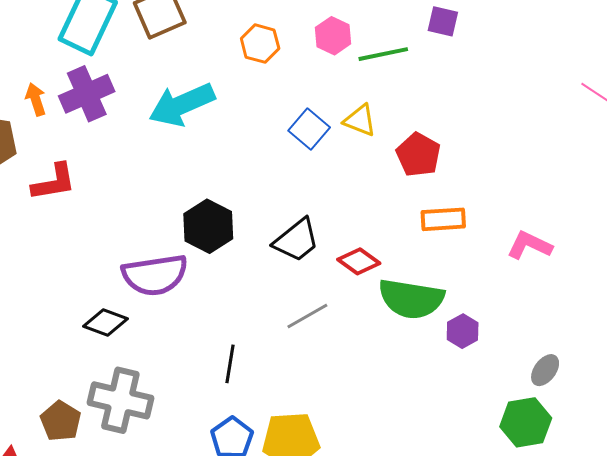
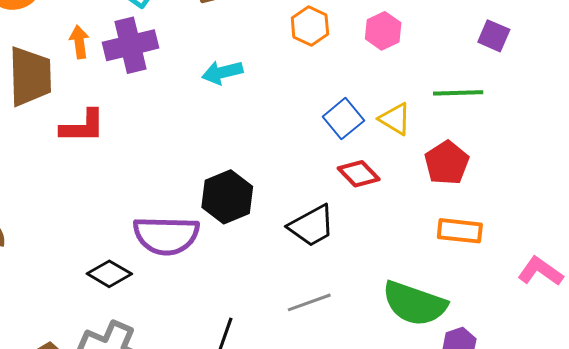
green line: (383, 54) -> (458, 93), moved
cyan arrow: (182, 105) -> (222, 72), size x0.6
red diamond: (359, 261) -> (359, 174), moved

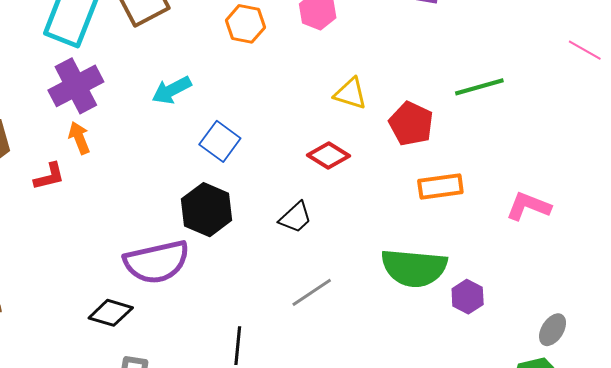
orange arrow: (79, 42) -> (79, 138), moved
green line: (458, 93) -> (479, 87), moved
blue square: (343, 119) -> (220, 141), moved
red L-shape: (83, 127) -> (49, 176), size x0.7
black trapezoid: (312, 226) -> (295, 217), size x0.7

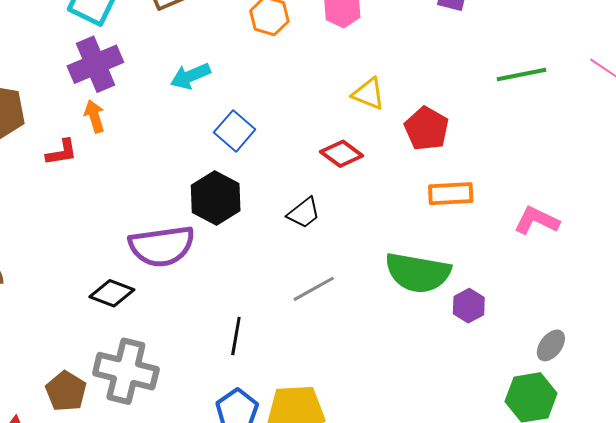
green line: (479, 87) -> (521, 74), moved

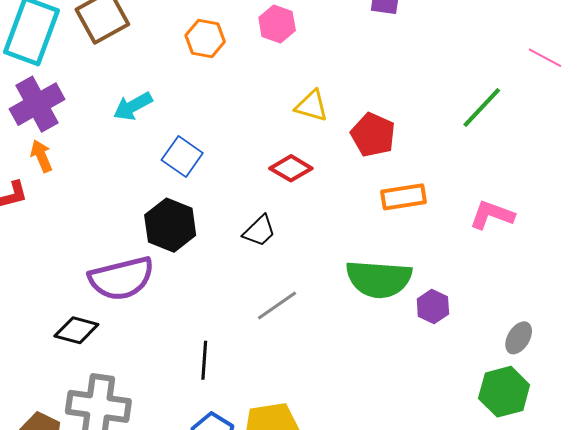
green line: (521, 74) -> (482, 107), moved, turned -30

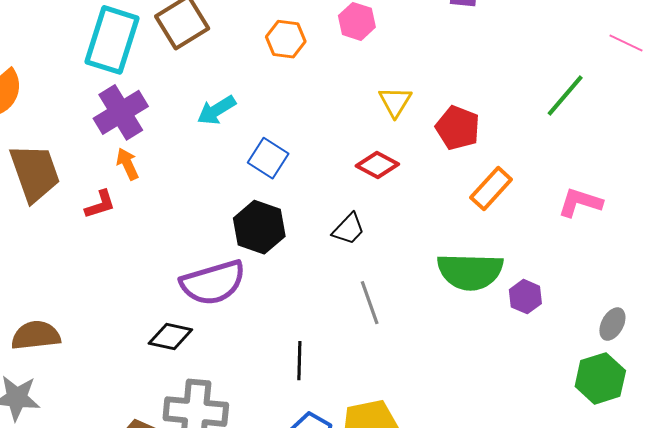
yellow triangle: (312, 106) -> (395, 102), turned 48
orange rectangle: (404, 197) -> (491, 188), turned -36
gray line: (277, 306) -> (370, 303), turned -72

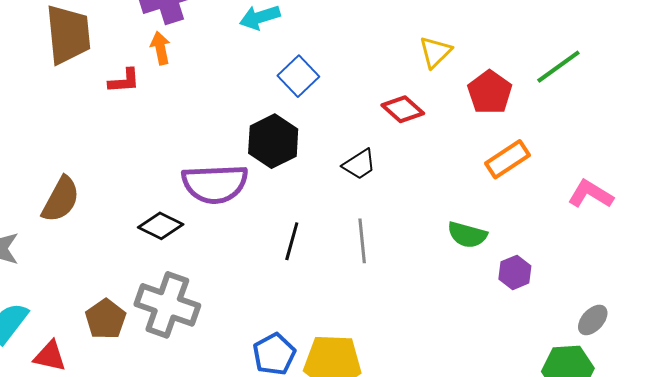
green line: (565, 96) -> (558, 67), moved
green semicircle: (470, 271) -> (467, 235), size x0.6
brown semicircle: (36, 335) -> (61, 199), moved, turned 111
black line: (299, 361) -> (292, 241), moved

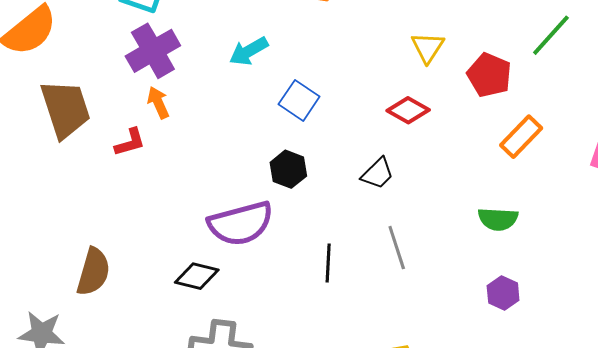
black hexagon: (273, 141) -> (288, 169), size x0.7
purple hexagon: (515, 272) -> (503, 293), moved

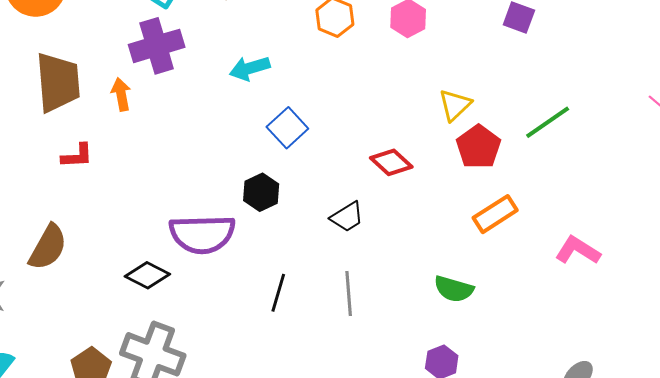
yellow triangle: (428, 47) -> (455, 105), moved
orange arrow: (158, 103) -> (121, 94), moved
red L-shape: (130, 142) -> (77, 156), moved

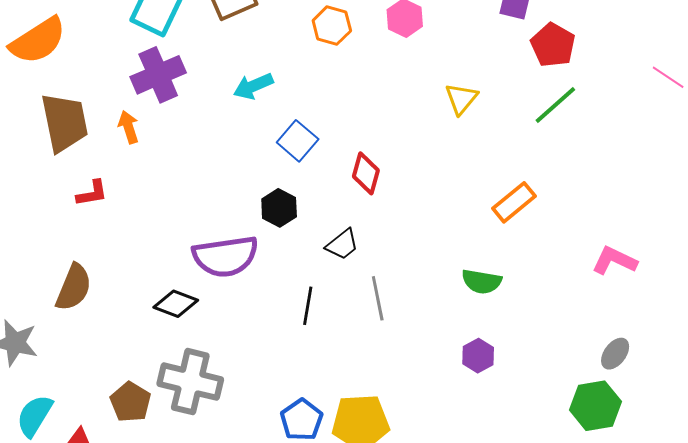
red pentagon: (478, 147) -> (553, 45), moved
red diamond: (391, 162) -> (366, 173), moved, turned 69
black trapezoid: (347, 217) -> (342, 245), moved
pink L-shape: (578, 250) -> (614, 261), moved

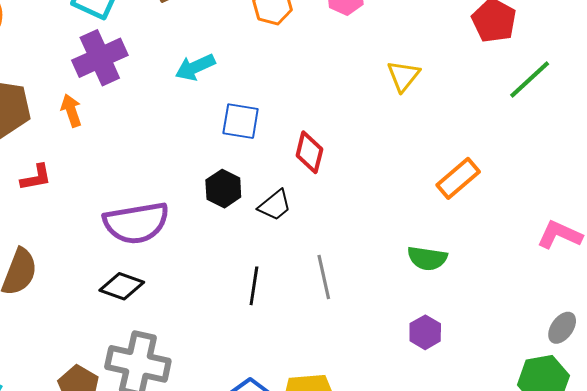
green line: (555, 105) -> (530, 80), moved
blue square: (298, 141) -> (241, 121), turned -30
black trapezoid: (342, 245) -> (275, 205), moved
purple semicircle: (225, 256) -> (136, 223), moved

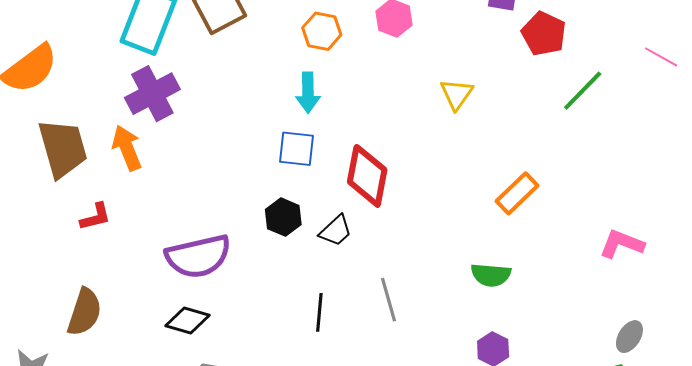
cyan arrow: (195, 67) -> (308, 93), moved, turned -63
orange arrow: (71, 111) -> (127, 148), size x1.4
red diamond: (309, 152) -> (367, 176), size x1.5

